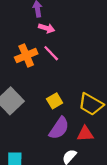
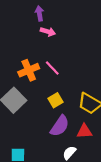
pink line: (51, 53) -> (52, 68), moved
orange cross: (26, 55) -> (29, 70), moved

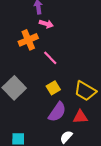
orange cross: (29, 70) -> (28, 40), moved

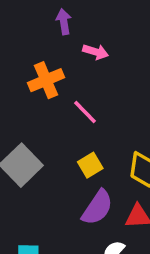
pink arrow: (46, 24) -> (96, 52), moved

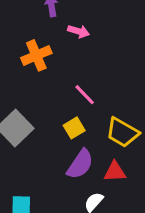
pink line: (85, 112) -> (85, 95), moved

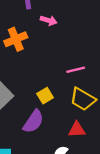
pink line: (85, 95) -> (76, 70), moved, turned -60
purple semicircle: (80, 164) -> (33, 121), moved

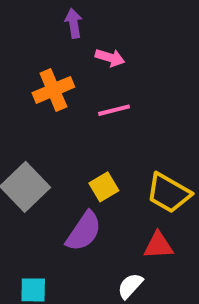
pink line: (76, 70) -> (114, 110), moved

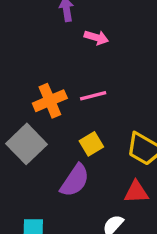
orange cross: (53, 90) -> (50, 101), moved
pink line: (114, 110) -> (93, 96), moved

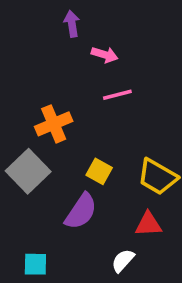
pink line: (93, 96) -> (117, 95), moved
yellow square: (91, 144) -> (99, 171), turned -30

